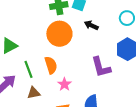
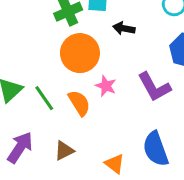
green line: (29, 69) -> (44, 98), moved
pink star: (64, 84) -> (106, 86), moved

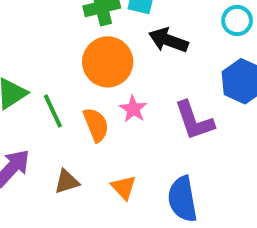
black arrow: (124, 28) -> (168, 40), size x1.4
orange triangle: (115, 164) -> (124, 187), moved

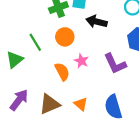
orange circle: (108, 62) -> (65, 37), size x0.7
green line: (53, 111) -> (35, 42), moved
brown triangle: (67, 182) -> (50, 104), size x1.5

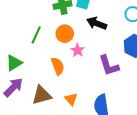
green line: (35, 42) -> (36, 35), turned 48
green triangle: (15, 60) -> (14, 63), moved
pink star: (81, 61) -> (78, 50), moved

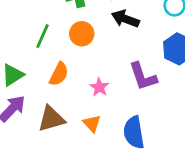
pink star: (78, 50) -> (99, 87), moved
orange semicircle: (58, 66) -> (59, 74), moved, turned 48

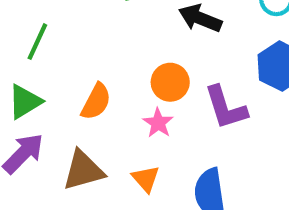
orange circle: (82, 34) -> (170, 82), moved
green line: (43, 36) -> (37, 42), moved

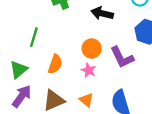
green line: (37, 42) -> (34, 37), moved

